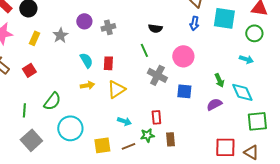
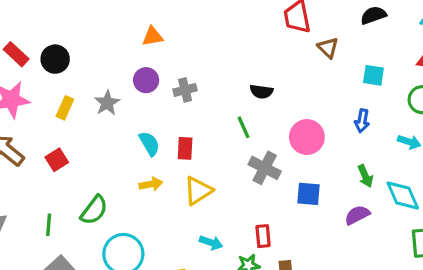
cyan square: (224, 18) -> (373, 75), size x0.6
blue arrow: (194, 23) -> (362, 121), moved

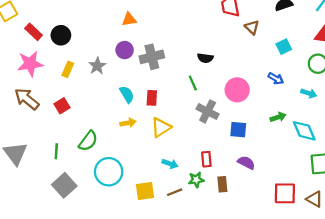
cyan square: (373, 75) -> (284, 47), turned -35
gray cross: (185, 90) -> (152, 57), size x1.5
blue arrow: (362, 121) -> (276, 78), turned -70
green arrow: (365, 176) -> (278, 117), turned -84
purple semicircle: (357, 215) -> (246, 163), moved, turned 54

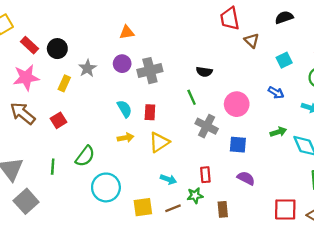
gray star: (97, 66) -> (87, 68), moved
brown rectangle: (222, 184) -> (223, 209), moved
gray square: (64, 185) -> (26, 201), moved

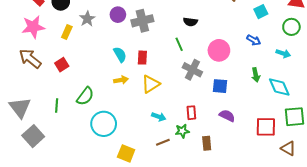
green arrow: (278, 132) -> (256, 75), turned 96
yellow square: (143, 207) -> (126, 153), moved, turned 30
red square: (285, 209) -> (266, 127), moved

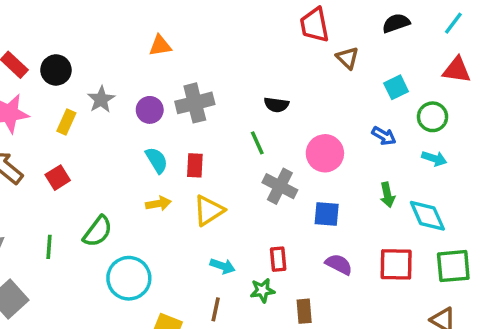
purple circle: (118, 15) -> (150, 110), moved
green circle: (291, 27) -> (433, 117), moved
red square: (266, 127) -> (396, 264), moved
brown line: (163, 142) -> (216, 309), moved, turned -56

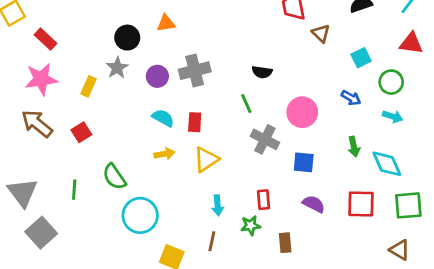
black circle: (56, 70) -> (127, 38), moved
cyan semicircle: (157, 160) -> (163, 118), turned -30
green semicircle: (98, 231) -> (114, 177), turned 108
cyan arrow: (223, 266) -> (218, 205), turned 66

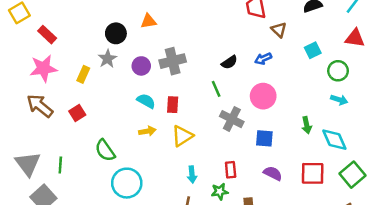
black semicircle: (262, 72) -> (229, 62), turned -42
blue arrow: (351, 98) -> (263, 59), moved, turned 126
green line: (74, 190) -> (60, 165), moved
green square: (408, 205) -> (353, 175), turned -35

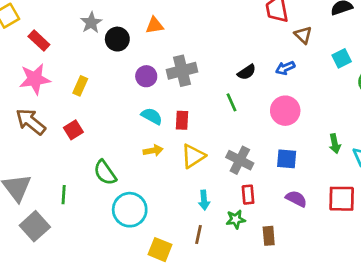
gray star: (107, 59) -> (91, 23), moved
gray cross: (232, 119) -> (240, 160), moved
green line: (60, 165) -> (64, 195), moved

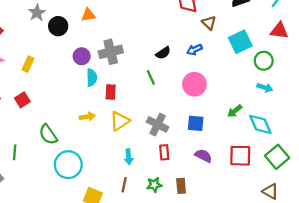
cyan square: (342, 58) -> (240, 42), size x1.5
cyan semicircle: (152, 116) -> (92, 78), moved, turned 60
green arrow: (335, 144) -> (235, 111), turned 64
green star: (236, 219) -> (154, 185), moved

